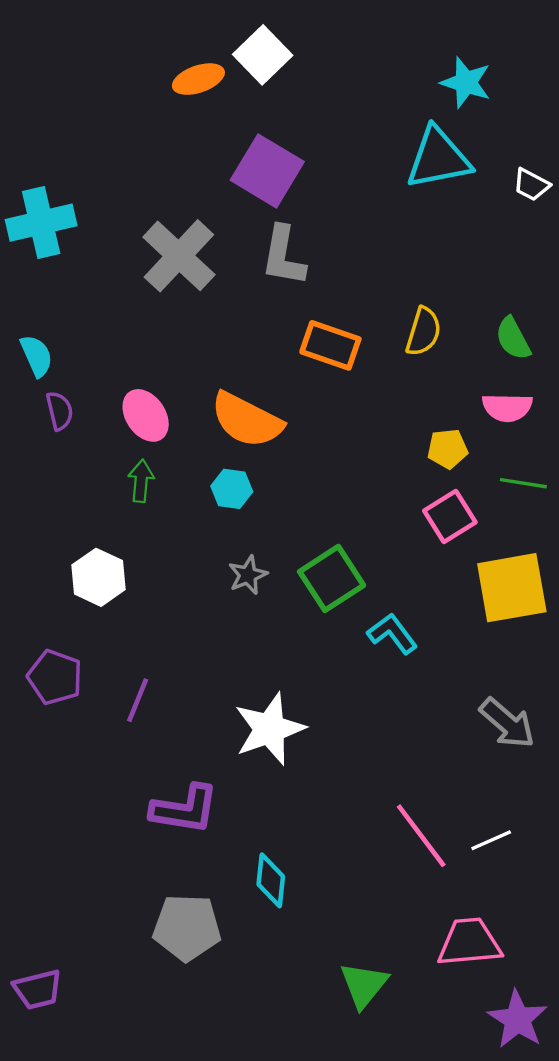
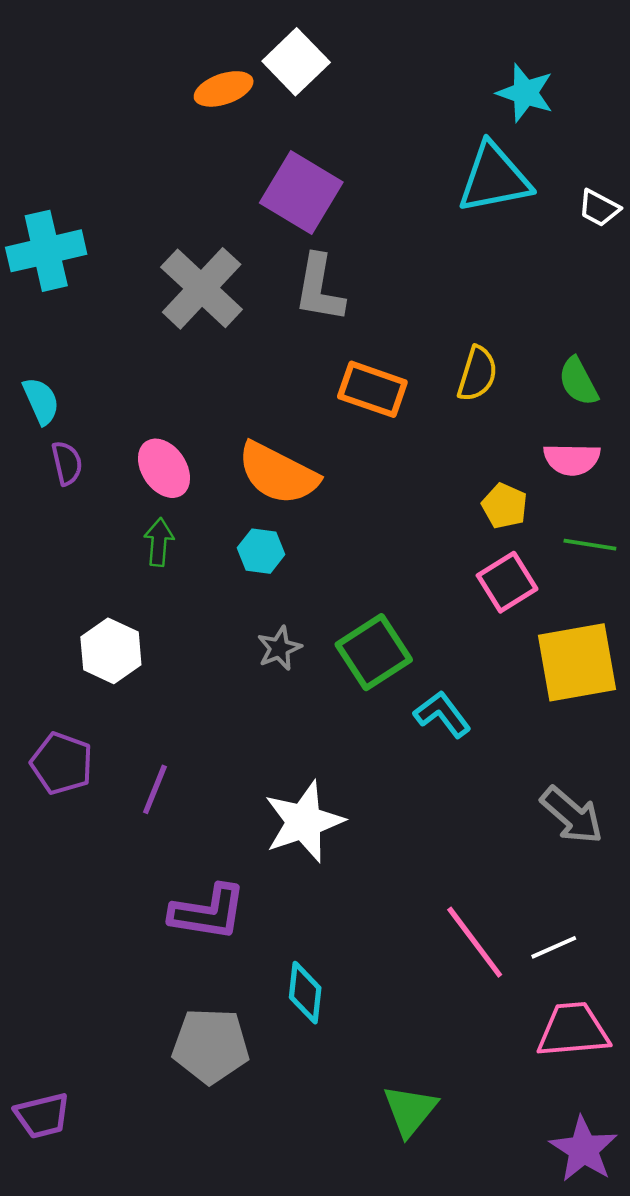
yellow pentagon: (448, 449) -> (504, 506), turned 30
pink trapezoid: (469, 942) -> (573, 1030), moved

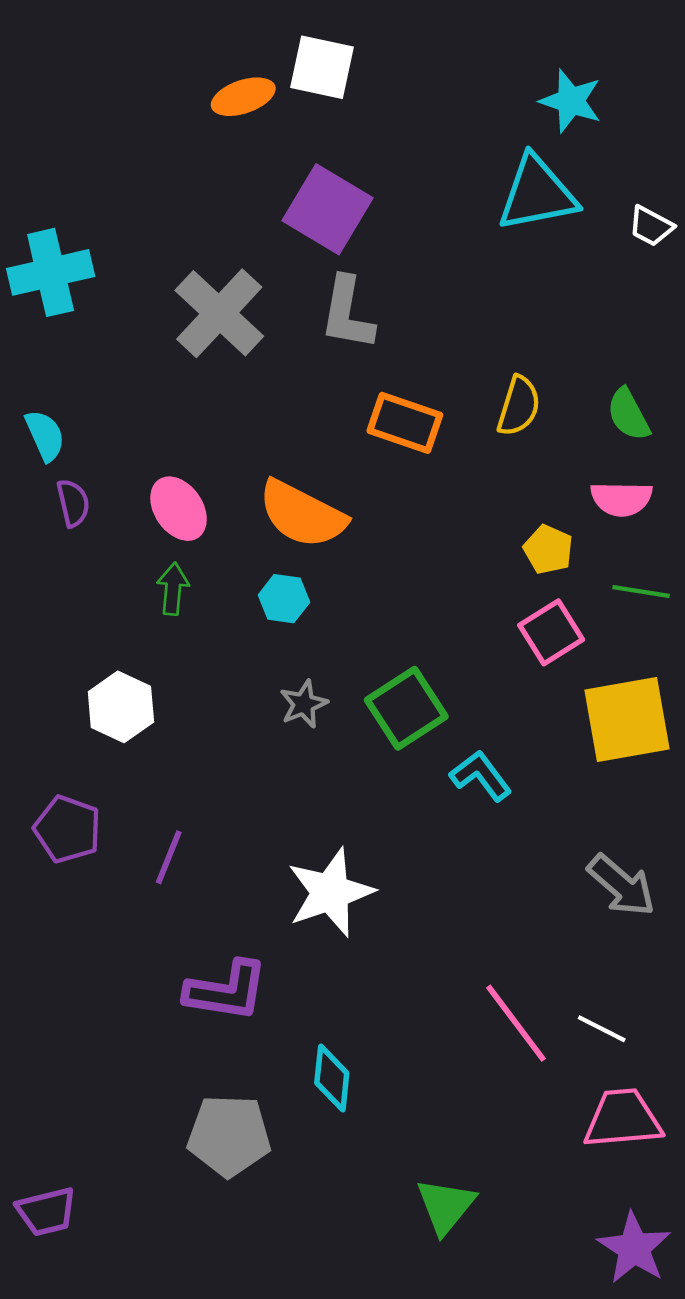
white square: (296, 62) -> (322, 67), turned -34
white line: (554, 947) -> (602, 1029), turned 51

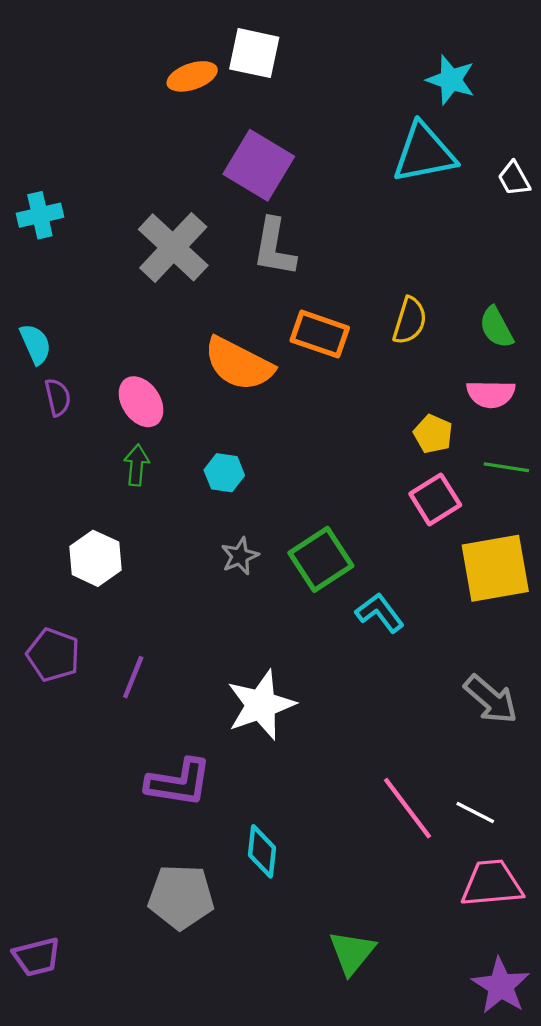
white trapezoid: (651, 226) -> (514, 179), turned 33
cyan cross: (51, 272) -> (40, 215), size x0.7
orange semicircle: (302, 514) -> (239, 364), moved

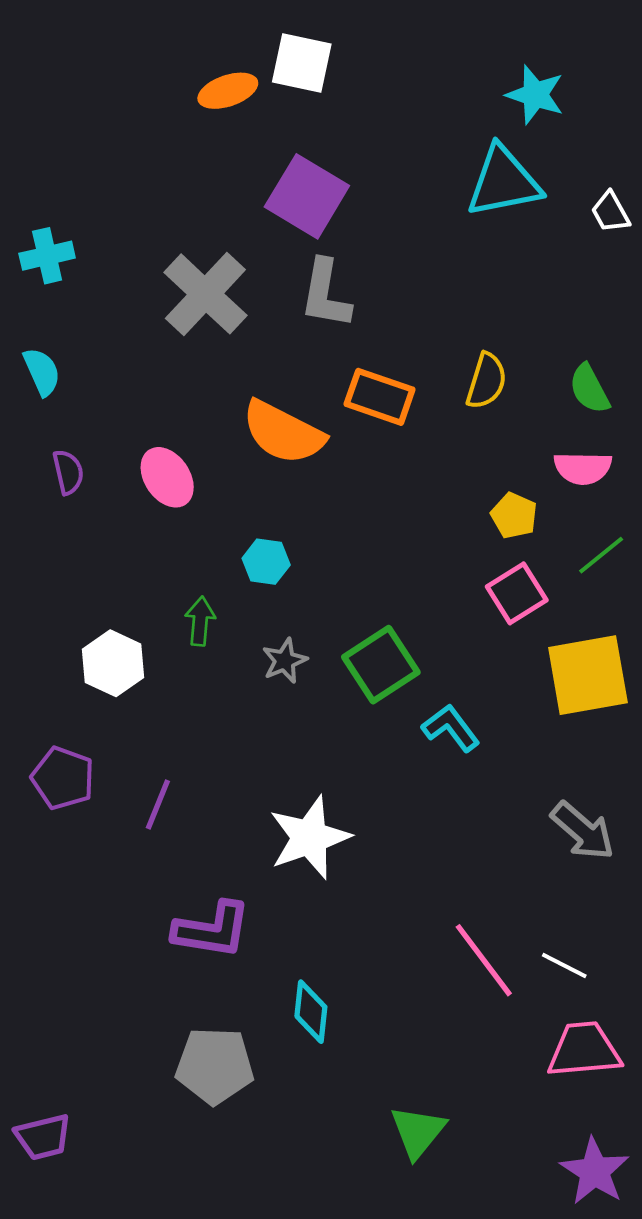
cyan semicircle: (36, 344) -> (42, 372), moved
green arrow: (137, 465) -> (200, 621), moved
green line: (506, 467) -> (601, 555), turned -48

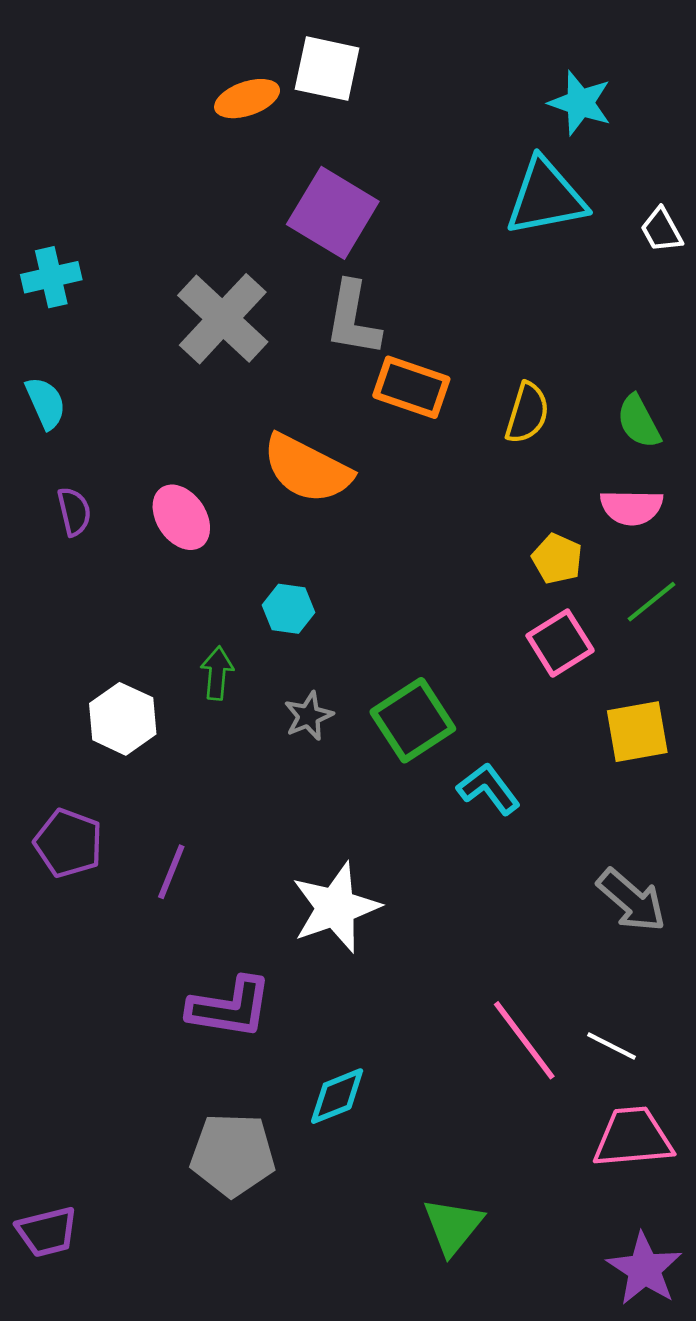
orange rectangle: (380, 397) -> (411, 387), moved
yellow square: (588, 675) -> (637, 732), size x0.7
cyan diamond: (311, 1012) -> (337, 1096), turned 62

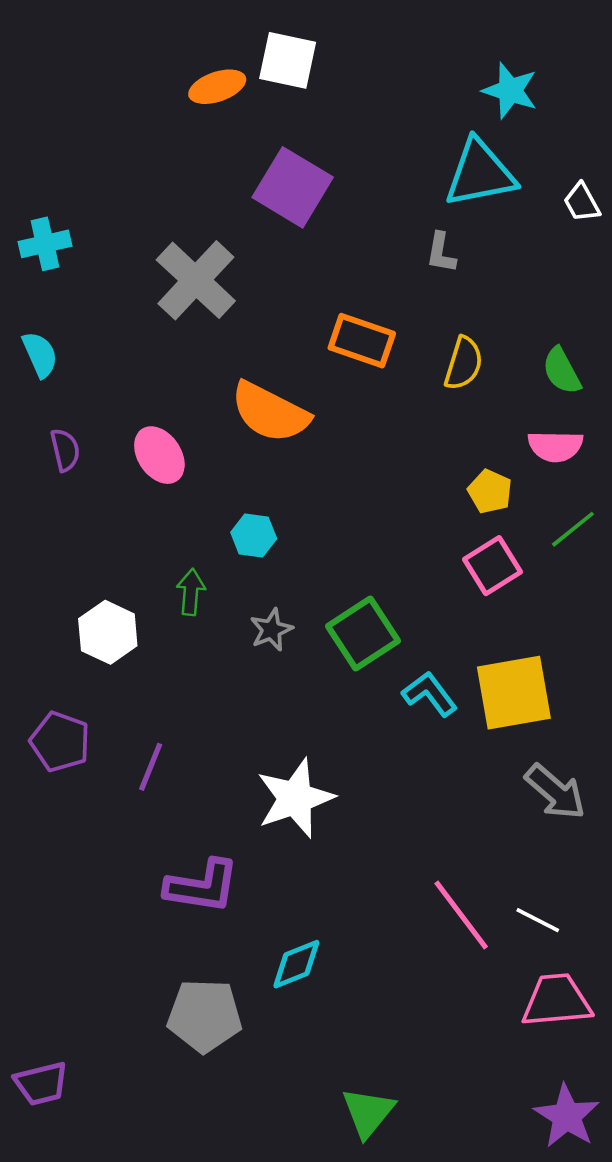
gray L-shape: (353, 319) -> (441, 253), moved, size x0.6
yellow square: (637, 732) -> (514, 693), moved, size x1.4
green triangle: (453, 1226) -> (368, 1112), moved

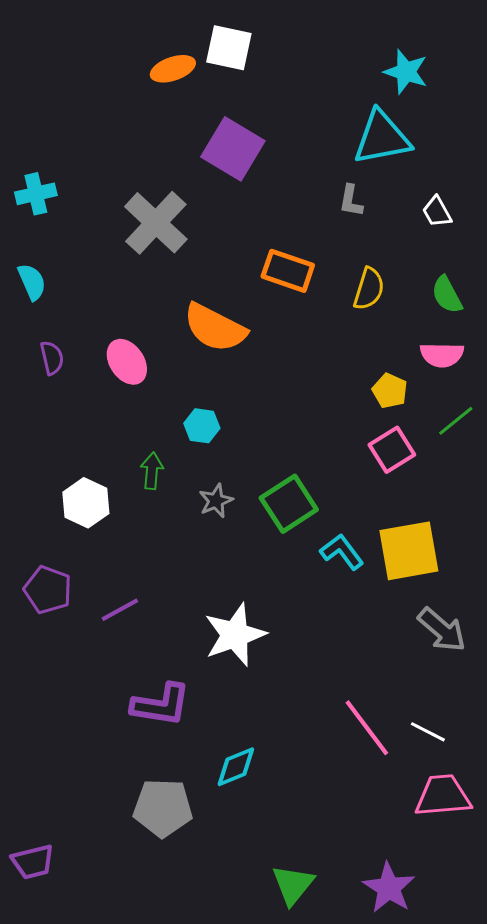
white trapezoid: (582, 202) -> (437, 212), moved
purple line: (151, 767) -> (120, 610), turned 39
purple star: (567, 1116) -> (389, 888), moved

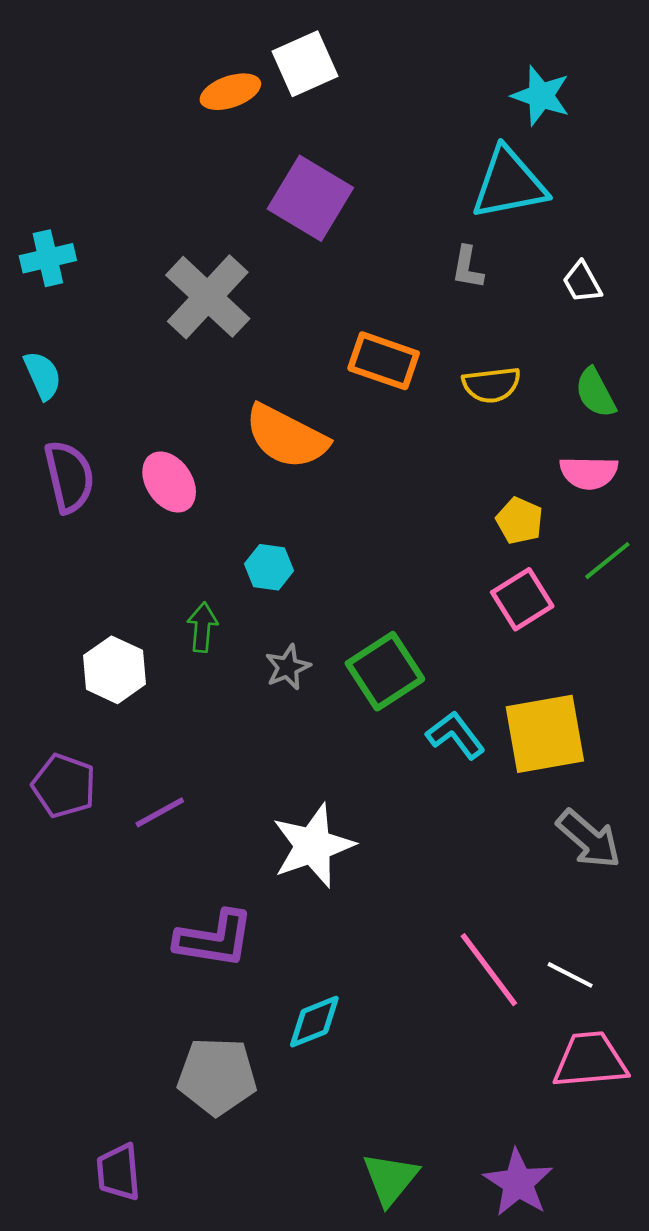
white square: (229, 48) -> (305, 64), turned -36
yellow semicircle: (369, 289) -> (492, 385), turned 66
purple semicircle: (52, 358) -> (69, 477), size x1.6
purple trapezoid: (33, 862) -> (119, 1172), moved, turned 99

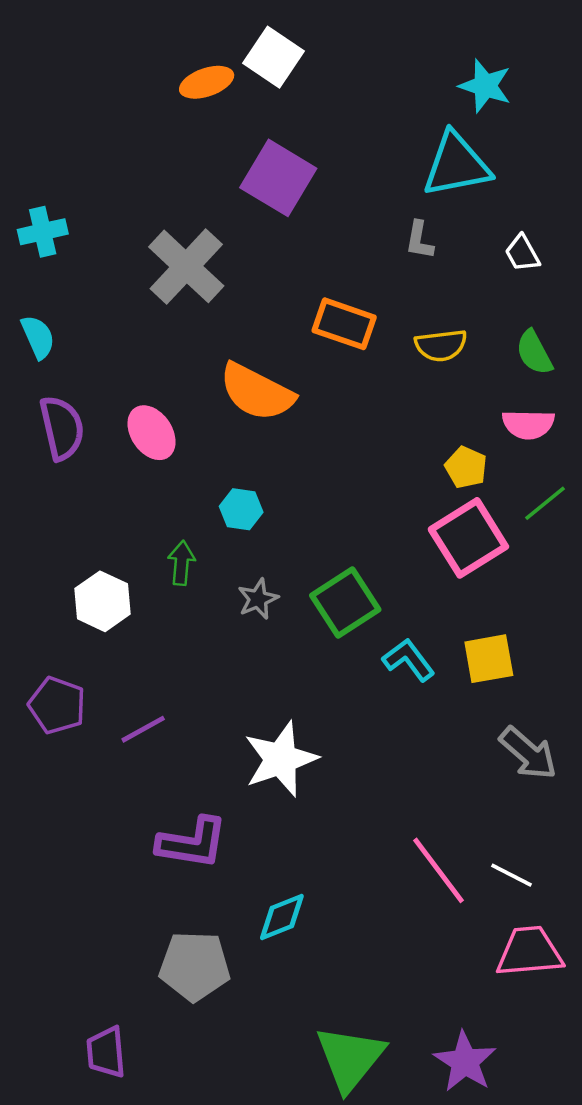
white square: (305, 64) -> (274, 57), turned -32
pink square: (522, 599) -> (468, 538), size x1.4
yellow square: (545, 734) -> (489, 659), size x0.7
green triangle: (390, 1179) -> (350, 1058), size x1.4

